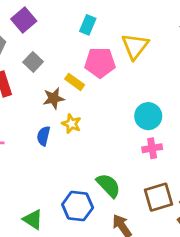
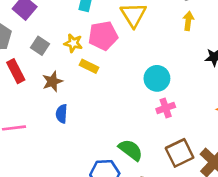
yellow rectangle: (75, 82) -> (89, 66), moved
brown star: (54, 98) -> (52, 81), moved
yellow star: (71, 124) -> (73, 43), moved

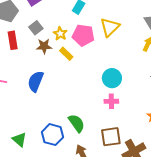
brown star: (52, 81) -> (44, 46), moved
blue semicircle: (62, 114) -> (36, 81), size x1.5

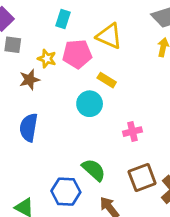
yellow triangle: (110, 27) -> (109, 36), turned -40
gray square: (36, 28) -> (13, 45), moved, turned -32
yellow rectangle: (66, 54) -> (107, 80), moved
cyan circle: (112, 78) -> (90, 104), moved

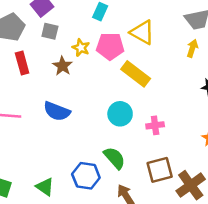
brown star: (30, 80) -> (62, 66), turned -30
yellow rectangle: (107, 80) -> (136, 74), size x1.6
cyan circle: (90, 104) -> (120, 114), moved
blue semicircle: (29, 127) -> (57, 111), turned -84

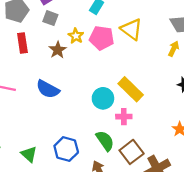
yellow rectangle: (136, 74) -> (131, 89), moved
pink cross: (155, 125) -> (124, 117), moved
green semicircle: (114, 158) -> (105, 141), moved
brown square: (160, 170) -> (132, 152), turned -30

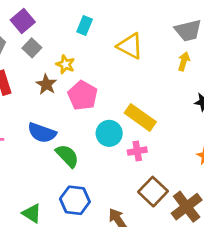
gray square: (50, 18) -> (32, 48), turned 32
pink pentagon: (102, 38) -> (83, 95), moved, turned 30
green semicircle: (105, 141) -> (67, 156), moved

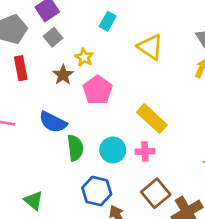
cyan circle: (109, 133) -> (113, 150), moved
green semicircle: (67, 156) -> (75, 148), turned 30
blue hexagon: (75, 200) -> (97, 191), moved

